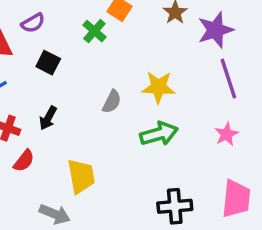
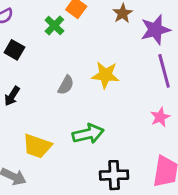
green arrow: (159, 134) -> (88, 134), moved
yellow trapezoid: (81, 176) -> (37, 146), turned 116

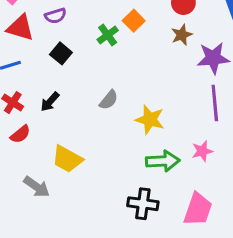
yellow star: (105, 75) -> (150, 120), moved
green arrow: (88, 134) -> (163, 161), moved

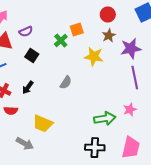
orange square: (134, 21) -> (77, 30), turned 32
yellow star: (150, 120) -> (94, 57), moved
red semicircle: (20, 134) -> (11, 111), turned 48

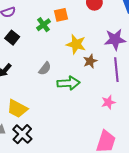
brown star: (109, 36) -> (90, 61), moved
green arrow: (105, 119) -> (68, 83), moved
black cross: (95, 148) -> (22, 134), moved, turned 36

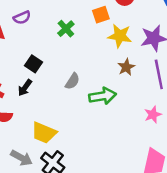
orange square: (61, 15) -> (101, 15), moved
black square: (12, 38) -> (34, 64), moved
yellow star: (76, 44) -> (120, 36), moved

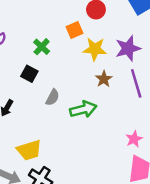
black square: (34, 64) -> (29, 74), moved
pink star: (153, 115) -> (134, 139), moved
yellow trapezoid: (44, 133) -> (29, 150), turned -35

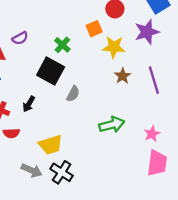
purple star: (128, 48) -> (147, 32), moved
black square: (29, 74) -> (51, 71), size x1.6
green arrow: (83, 109) -> (112, 125), moved

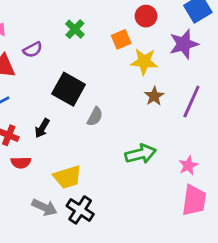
green cross: (62, 45) -> (75, 29), moved
purple line: (154, 80) -> (191, 101), turned 40

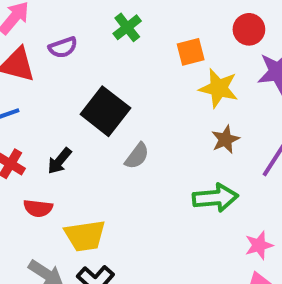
red circle: (146, 16) -> (249, 29), moved
green arrow: (141, 154) -> (215, 198), moved
red semicircle: (21, 163) -> (38, 208), moved

